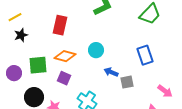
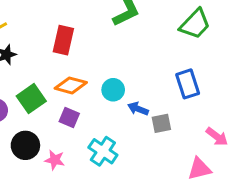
cyan circle: (96, 50) -> (113, 90), moved
green square: (38, 65) -> (31, 99), turned -30

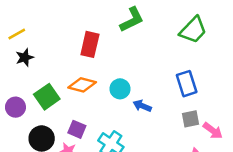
red rectangle: (63, 40) -> (90, 44), moved
purple square: (69, 118) -> (77, 129), moved
gray square: (161, 123) -> (191, 119), moved

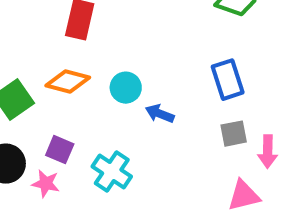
pink arrow: (213, 131) -> (268, 152), turned 54

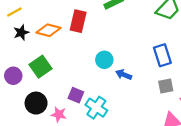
orange diamond: (68, 82) -> (49, 30), moved
purple square: (60, 150) -> (76, 95), moved

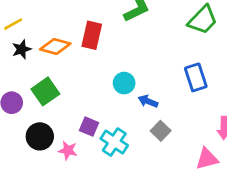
gray square: (166, 86) -> (161, 131), moved, turned -35

